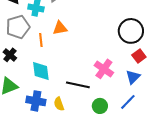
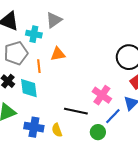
cyan diamond: (41, 71) -> (29, 88), moved
blue line: (128, 102) -> (113, 116), moved

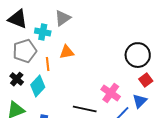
cyan diamond: (29, 88) -> (38, 86), turned 50

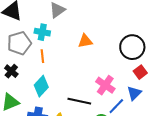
cyan cross: (43, 32) -> (42, 32), moved
orange triangle: (67, 52) -> (85, 41), moved
cyan diamond: (38, 86) -> (41, 86), moved

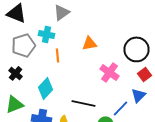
orange line: (42, 56) -> (58, 55), moved
pink cross: (105, 85) -> (110, 72), moved

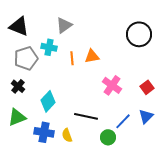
black circle: (136, 49) -> (139, 34), moved
orange line: (58, 55) -> (72, 58), moved
blue triangle: (138, 95) -> (146, 116), moved

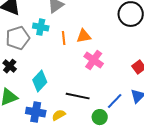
pink cross: (112, 85) -> (94, 60), moved
yellow semicircle: (67, 135) -> (59, 115), turned 80

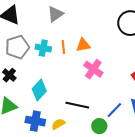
cyan cross: (41, 27) -> (43, 48), moved

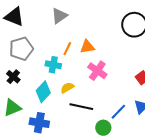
orange line: (63, 47) -> (67, 49), turned 32
cyan cross: (43, 48) -> (53, 65), moved
yellow semicircle: (58, 124) -> (67, 88), moved

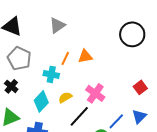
gray pentagon: (21, 49) -> (19, 58), turned -30
pink cross: (97, 71) -> (95, 93), moved
black line: (81, 107) -> (79, 116), turned -60

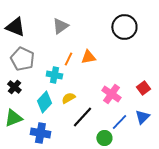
black circle: (132, 34) -> (124, 27), moved
pink cross: (95, 93) -> (111, 94), moved

